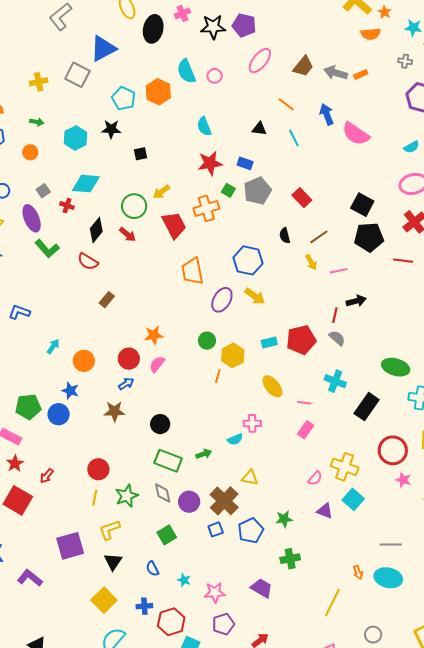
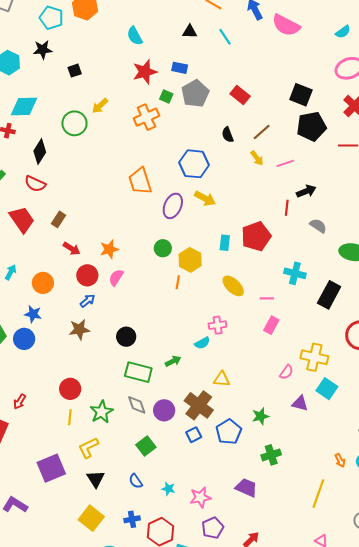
red trapezoid: (174, 225) -> (22, 220), moved
red arrow: (128, 234) -> (72, 249), moved
gray semicircle: (337, 338) -> (318, 226), moved
cyan rectangle: (269, 342) -> (225, 243), turned -63

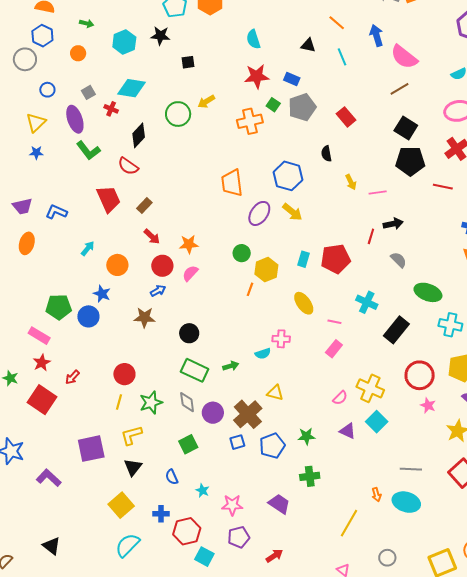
brown line: (262, 132) -> (400, 89), moved

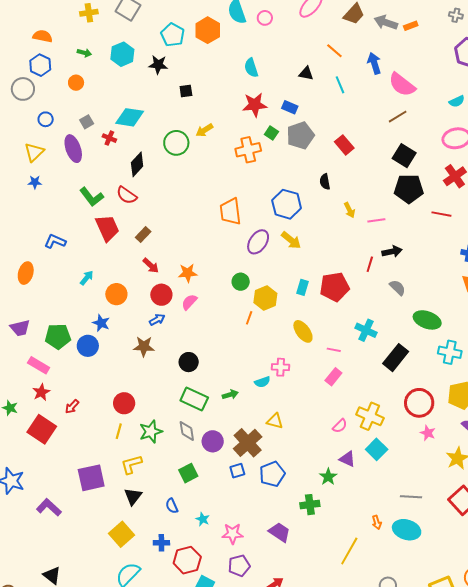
cyan hexagon: (124, 42) -> (122, 54), moved
green L-shape: (88, 150) -> (92, 197), moved
purple trapezoid: (22, 206) -> (20, 328), moved
green star: (306, 436) -> (328, 477), moved, turned -30

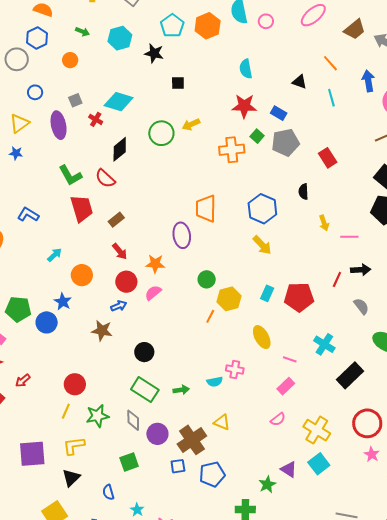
purple ellipse: (258, 242) -> (182, 235), moved, turned -50
pink semicircle: (340, 426) -> (278, 419), moved

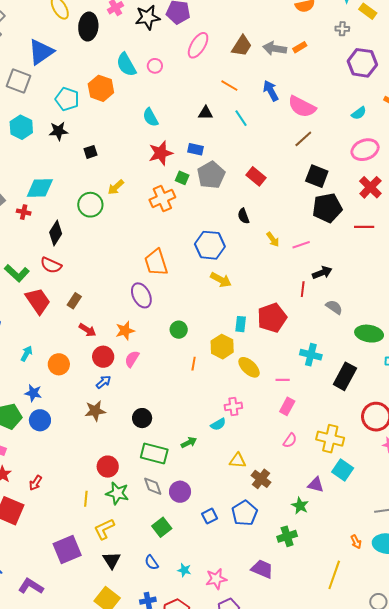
yellow hexagon: (229, 299) -> (222, 347), moved
blue star: (63, 302) -> (33, 393), moved
red circle: (75, 384) -> (108, 467), moved
green star: (97, 416) -> (117, 493), turned -30
brown cross: (192, 440) -> (261, 479), moved, size x0.7

